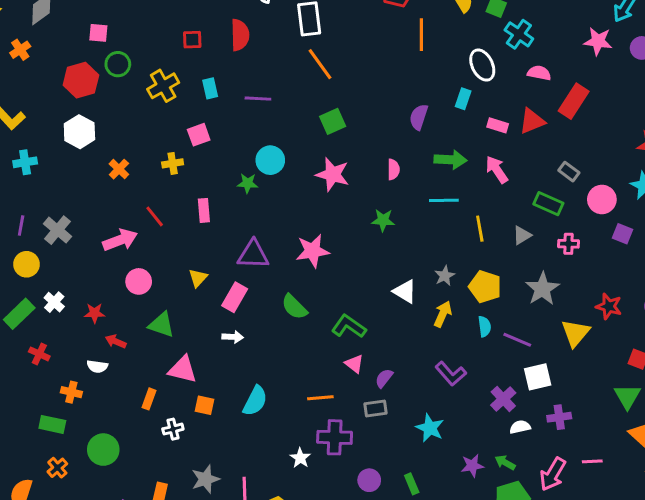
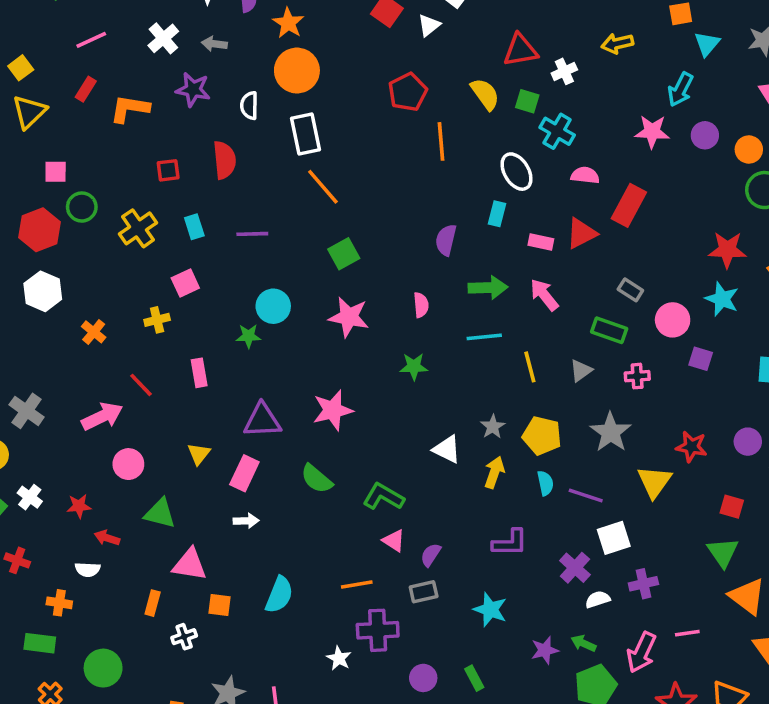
purple L-shape: (451, 374) -> (510, 543), turned -44

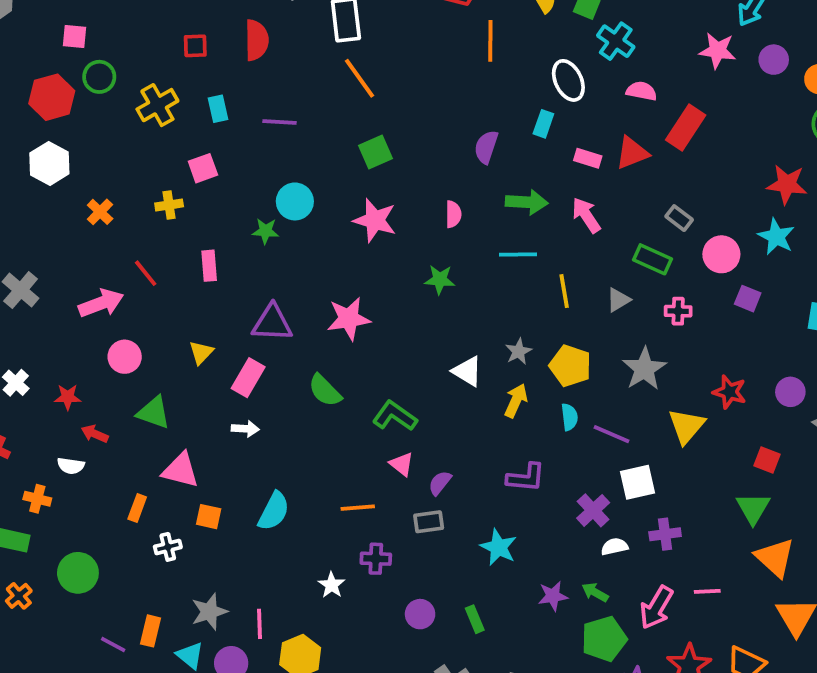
purple cross: (378, 630) -> (376, 559), size x0.7

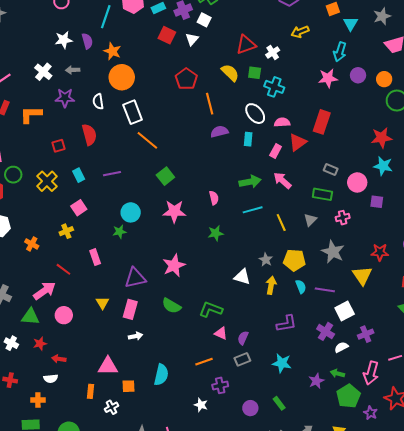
pink semicircle: (642, 91) -> (282, 122), moved
purple semicircle: (486, 147) -> (219, 132), moved, turned 72
pink rectangle: (588, 158) -> (276, 151), turned -64
green triangle: (154, 413) -> (30, 317), moved

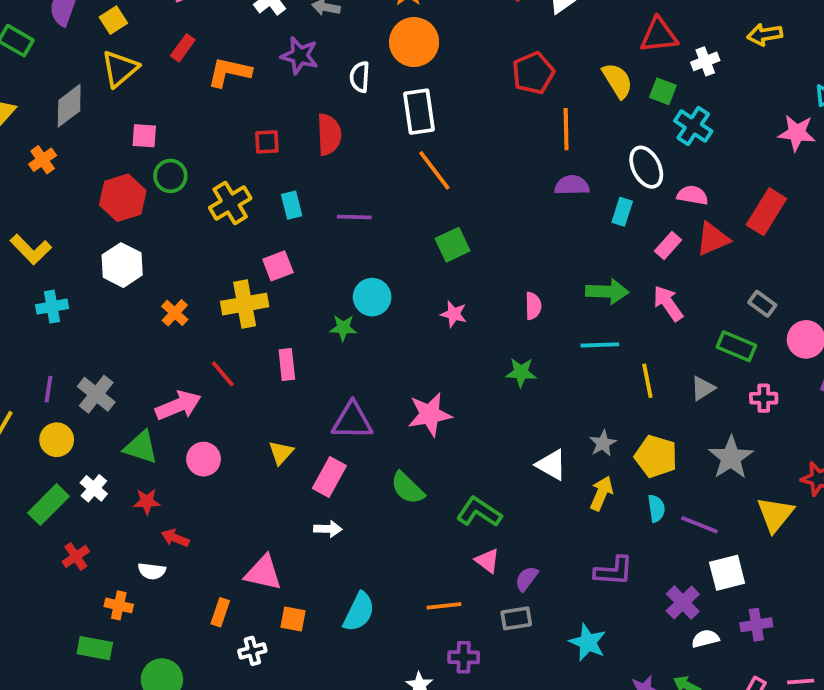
pink star: (174, 211) -> (454, 314), size x0.6
yellow cross: (66, 231) -> (245, 304), size x1.6
red cross: (10, 380) -> (76, 556), turned 32

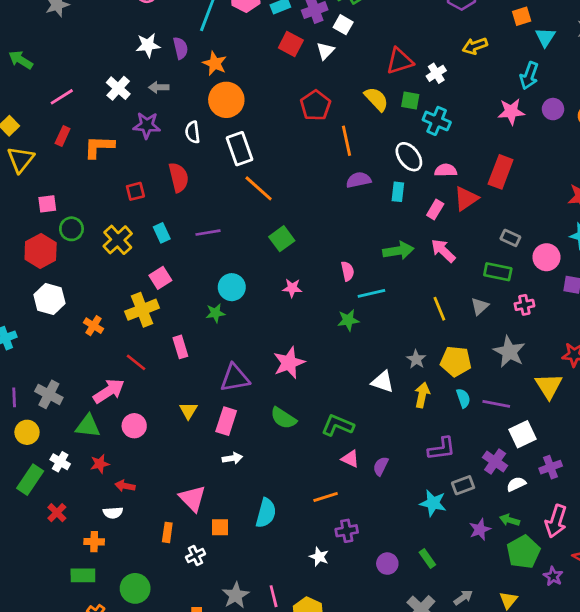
cyan line: (600, 345) -> (371, 293), moved
pink triangle: (263, 573) -> (192, 498), turned 44
gray rectangle: (516, 618) -> (463, 485), moved

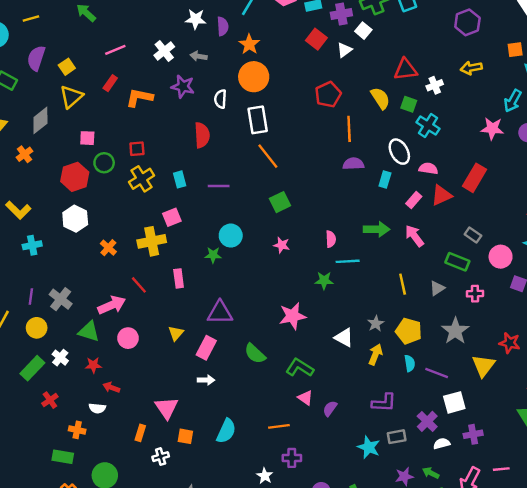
red square: (135, 191) -> (137, 149), moved
pink star: (289, 363) -> (293, 316), moved

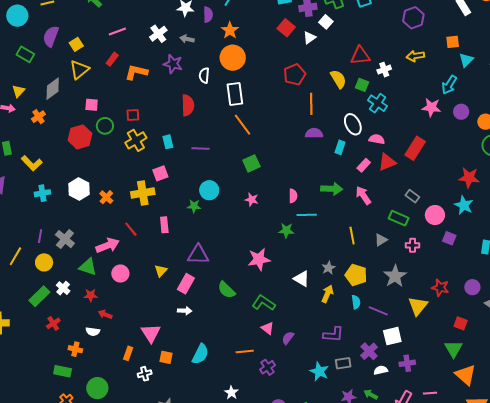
white hexagon: (75, 219) -> (79, 189), moved
purple cross: (292, 458) -> (267, 367), moved, turned -35

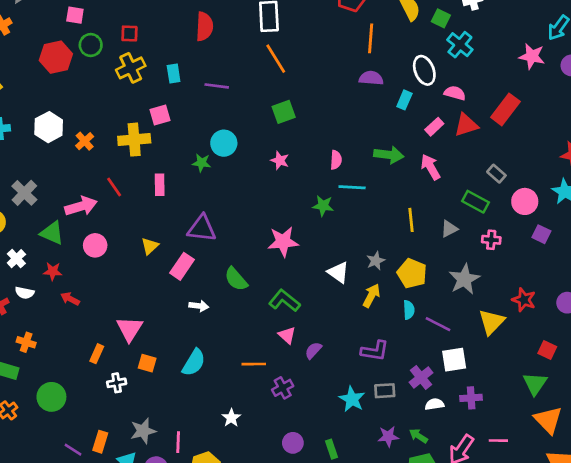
white arrow: (185, 311) -> (199, 306), moved
white semicircle: (93, 332) -> (25, 293), moved

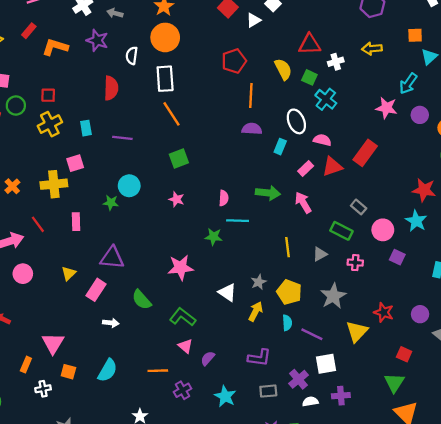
cyan star: (352, 399) -> (225, 396), moved

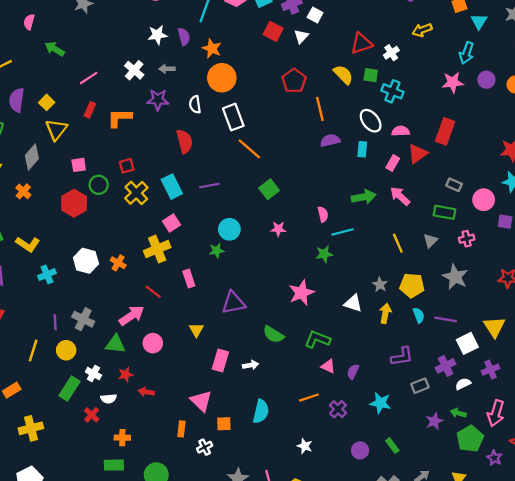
cyan rectangle: (86, 128) -> (172, 187), size x1.5
pink rectangle: (96, 290) -> (220, 360), moved
yellow triangle: (357, 332) -> (494, 327), moved
purple cross: (299, 379) -> (446, 366), turned 30

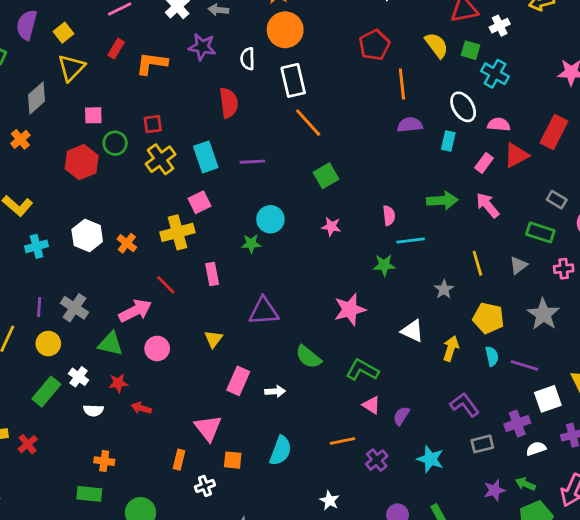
gray star: (380, 285) -> (444, 289), moved
purple L-shape: (402, 356) -> (465, 405), turned -125
red cross: (92, 415) -> (28, 444), moved

